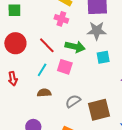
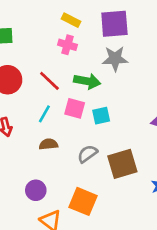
cyan square: (103, 57) -> (101, 116), moved

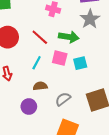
gray star: (115, 59) -> (90, 19), turned -30
gray semicircle: (87, 154) -> (63, 99), moved
purple circle: (36, 190) -> (29, 107), moved

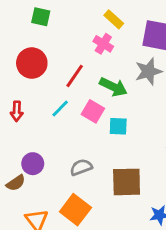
red line: (40, 37) -> (75, 76), turned 66
brown semicircle: (40, 86) -> (16, 183), moved, turned 136

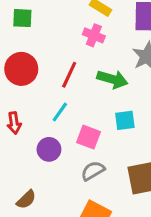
pink square: (93, 111) -> (89, 137), moved
purple circle: (33, 164) -> (49, 149), moved

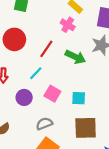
cyan square: (125, 120) -> (79, 98), moved
gray semicircle: (93, 171) -> (44, 124), moved

